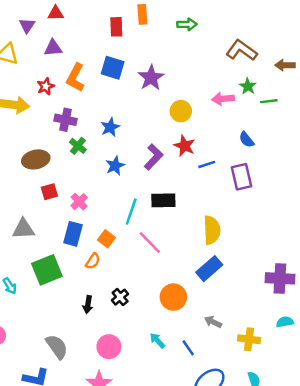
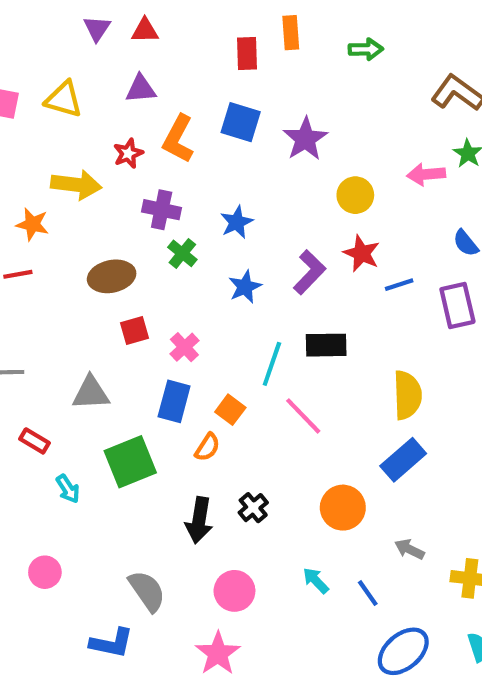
purple triangle: (27, 26) -> (97, 28), moved
black arrow: (88, 304) -> (199, 520), size x1.5

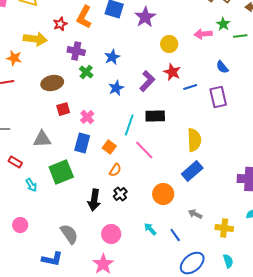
orange semicircle: (207, 447) -> (115, 170), moved

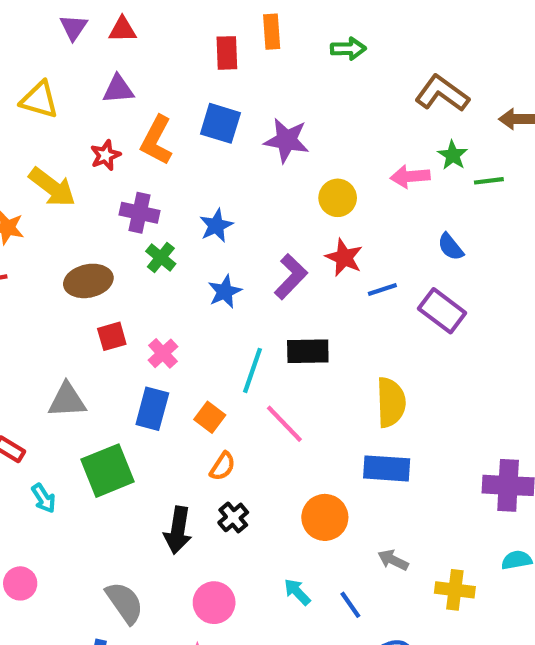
purple star: (145, 17) -> (287, 140), turned -30
yellow arrow: (35, 39) -> (52, 187), turned 30
purple rectangle: (218, 97) -> (442, 311), turned -40
blue rectangle: (192, 171) -> (387, 468), turned 45

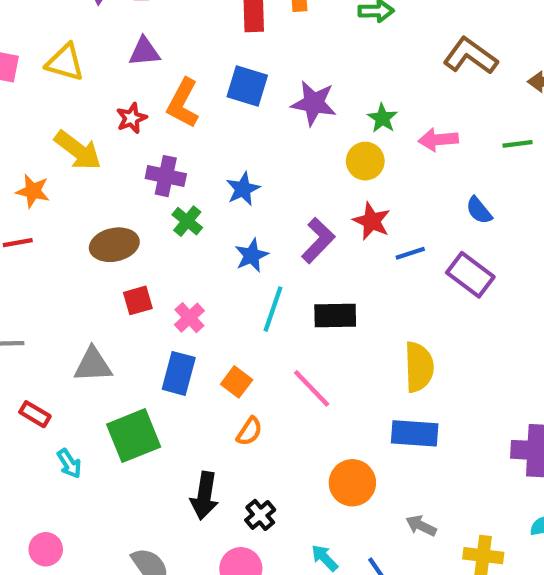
green star: (453, 155) -> (382, 118), moved
cyan line: (252, 370) -> (273, 309), moved
black cross: (233, 517) -> (260, 515), moved

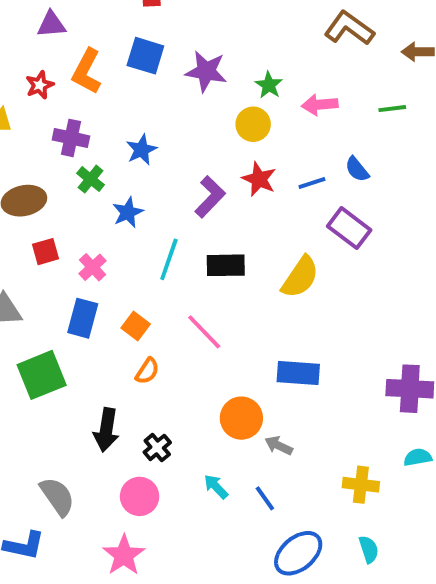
blue line: (410, 253) -> (312, 183), moved
blue star: (252, 255) -> (128, 212), moved
yellow semicircle: (419, 367) -> (300, 277), moved, turned 36
gray arrow: (421, 526) -> (279, 445), moved

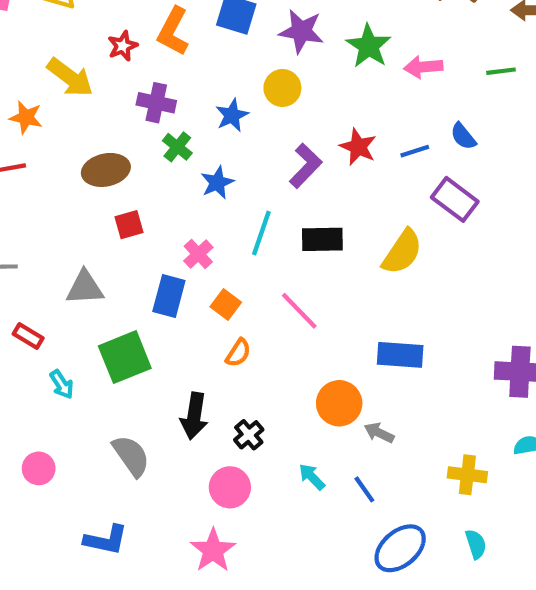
green star: (269, 85) -> (369, 46), size x1.5
yellow circle: (253, 124) -> (282, 88), moved
pink cross: (93, 267) -> (198, 254), moved
gray semicircle: (57, 496) -> (131, 456), moved

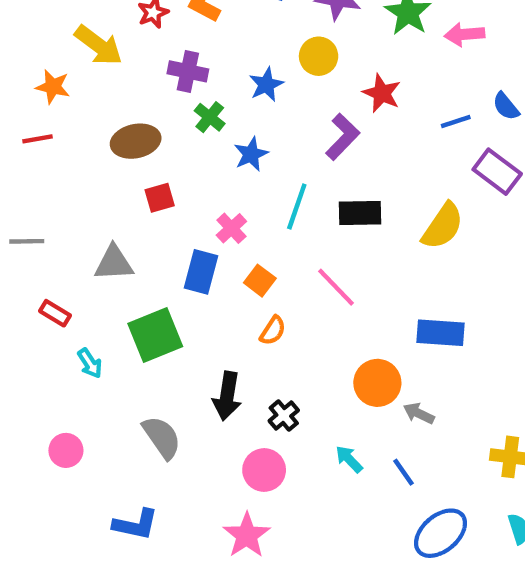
red star: (358, 147) -> (382, 93), moved

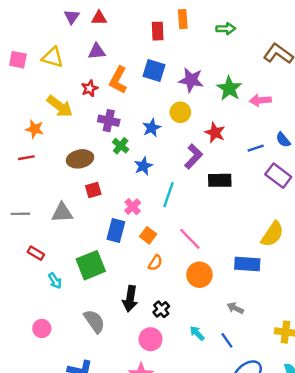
black rectangle: (360, 213) -> (220, 180), moved
yellow semicircle: (443, 226) -> (272, 234), moved
gray triangle: (114, 263) -> (62, 213), moved
orange circle: (377, 383) -> (199, 275), moved

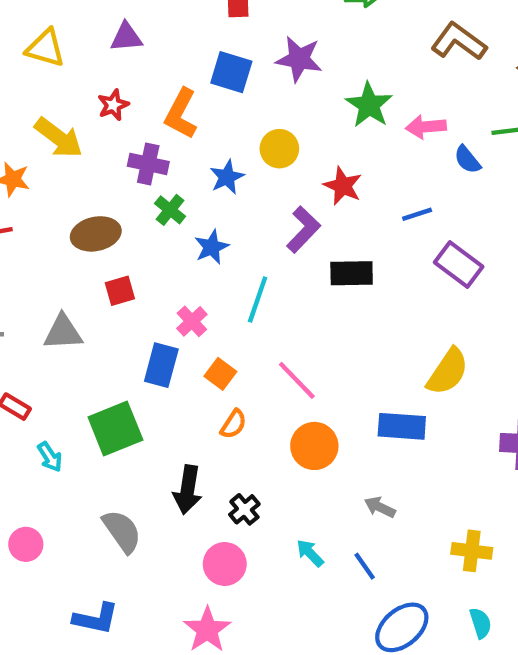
orange L-shape: (118, 80) -> (181, 114), moved
purple star: (191, 80) -> (299, 59), moved
blue semicircle: (283, 140) -> (467, 160), moved

